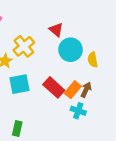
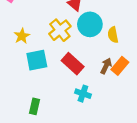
yellow cross: (24, 46) -> (60, 30), moved
orange rectangle: (73, 90) -> (120, 66), moved
cyan cross: (78, 111) -> (83, 94), moved

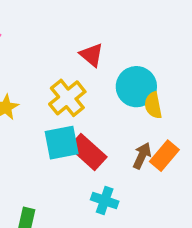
cyan circle: (90, 24) -> (136, 87), moved
cyan square: (37, 60) -> (62, 143), moved

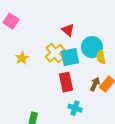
cyan square: (62, 143) -> (70, 57), moved
red rectangle: (88, 152) -> (66, 82), turned 36

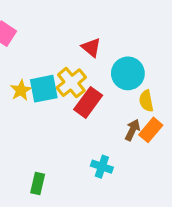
cyan square: (70, 57) -> (44, 89), moved
yellow semicircle: (101, 57) -> (146, 101), moved
red rectangle: (66, 82) -> (88, 102), moved, turned 48

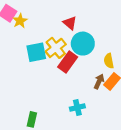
cyan circle: (128, 73) -> (83, 44), moved
yellow star: (21, 90) -> (20, 21), moved
cyan cross: (102, 167) -> (77, 108), turned -32

